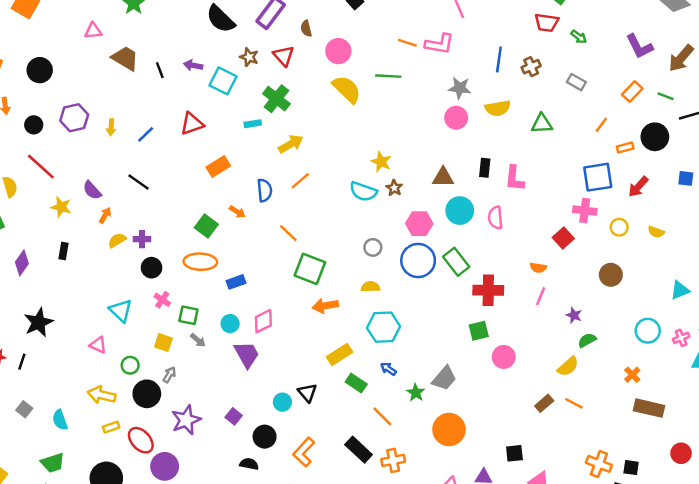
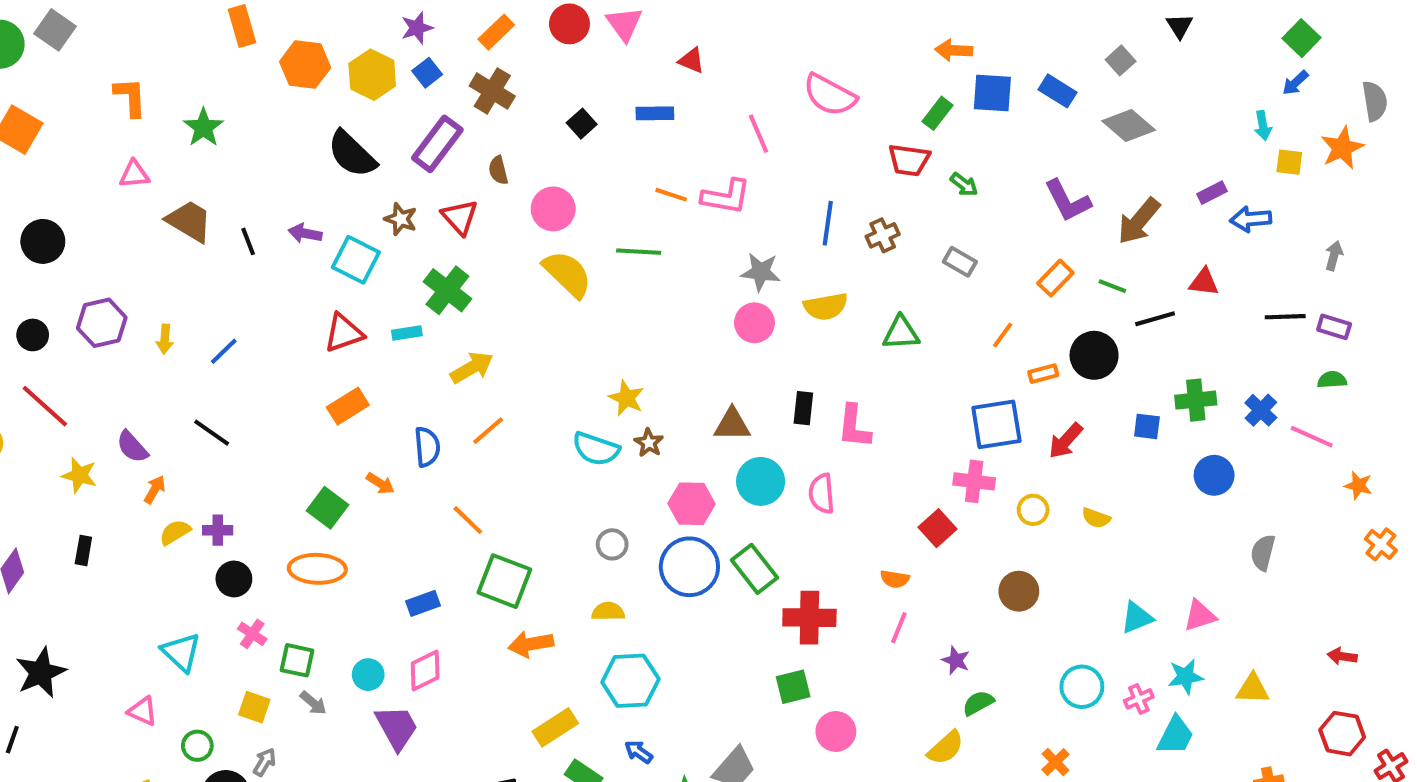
red triangle: (192, 124) -> (344, 333), moved
blue rectangle: (236, 282) -> (423, 603), moved

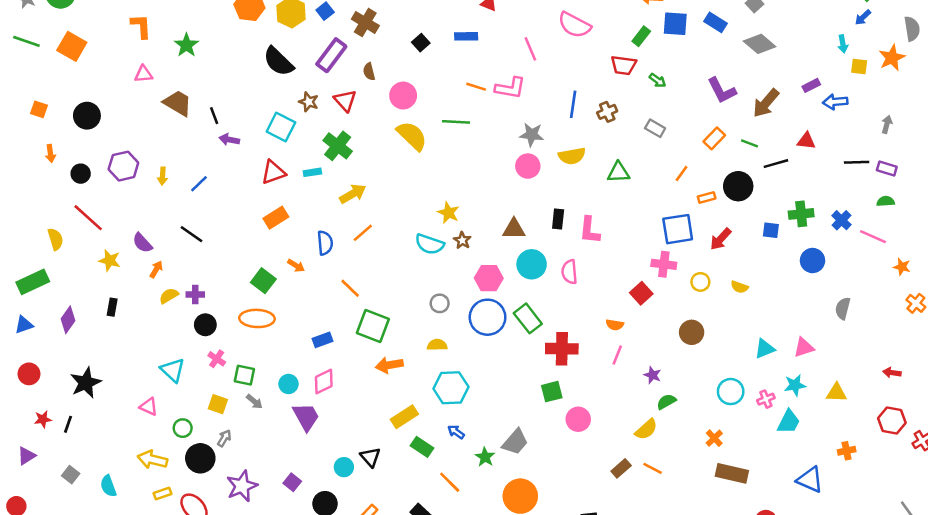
purple arrow: (305, 233) -> (229, 140), moved

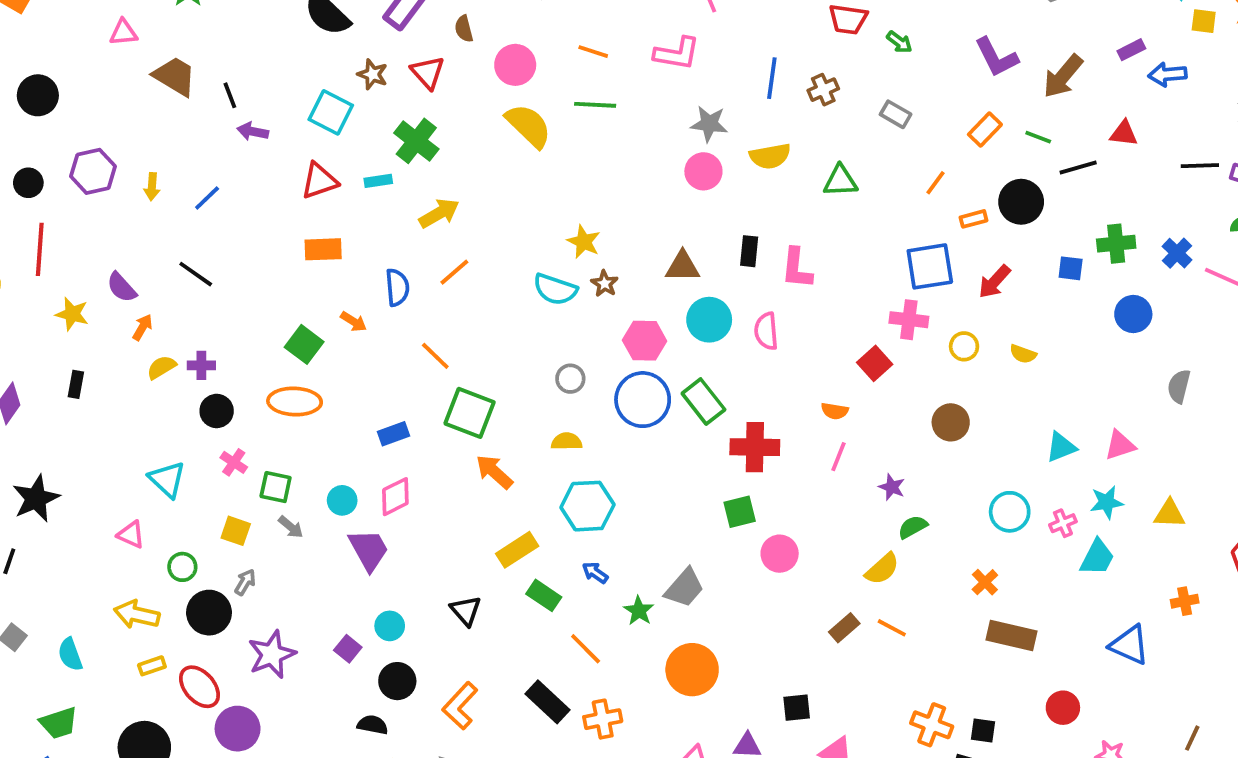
orange line: (476, 87) -> (593, 52), moved
red line: (88, 218) -> (40, 249), turned 52
orange rectangle: (276, 218) -> (323, 249), turned 30
orange arrow: (389, 365) -> (494, 472), turned 52
cyan circle: (344, 467) -> (390, 626), moved

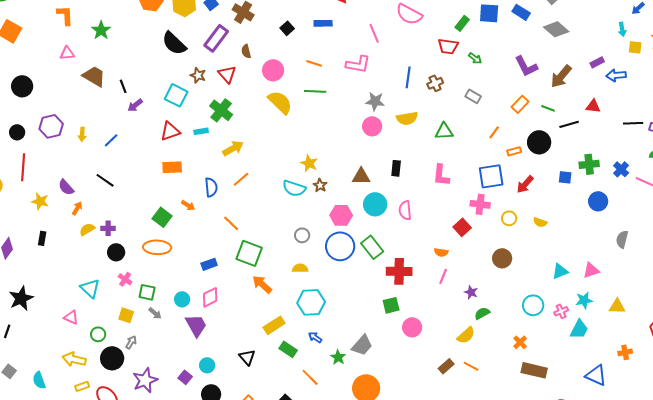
purple arrow: (253, 131) -> (135, 105), turned -49
pink L-shape: (797, 268) -> (441, 175), moved

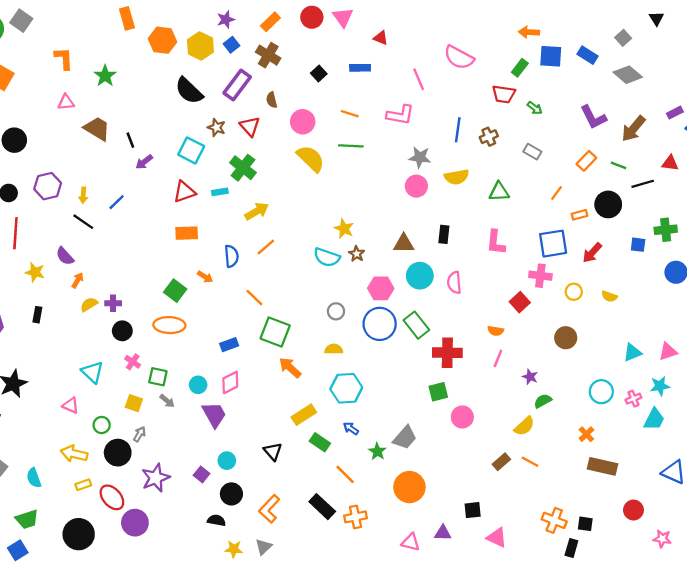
black line: (105, 180) -> (83, 222), moved

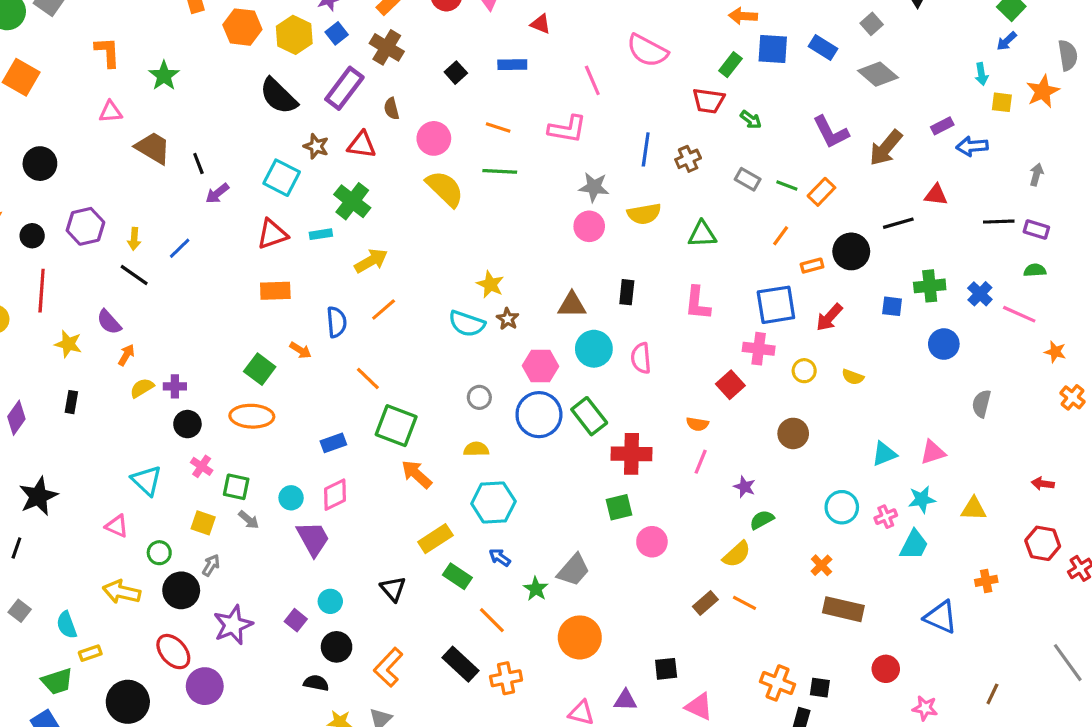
red triangle: (250, 126) -> (362, 145), turned -40
green line: (619, 165) -> (787, 186), moved
yellow rectangle: (83, 485) -> (90, 653), moved

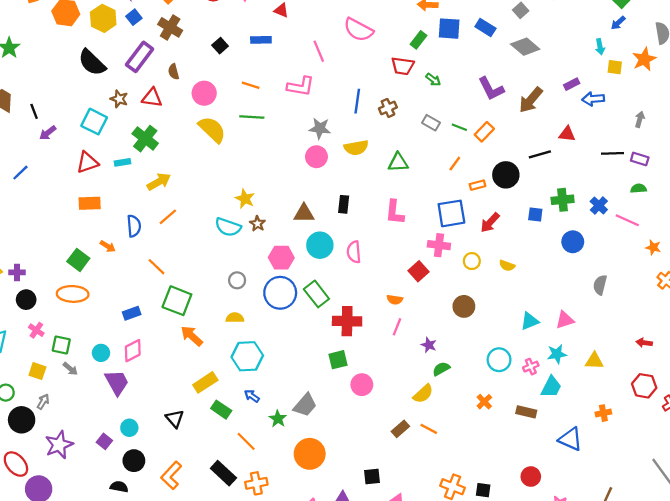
brown rectangle: (843, 609) -> (526, 412), moved, size x0.7

